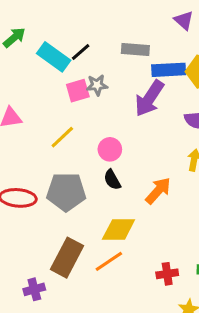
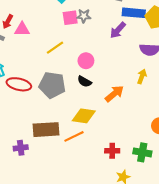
purple arrow: (149, 98) -> (118, 30), size x0.7
black semicircle: (112, 180) -> (84, 82), turned -40
brown rectangle: (67, 258) -> (46, 130), turned 50

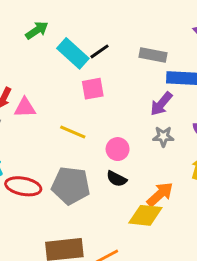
gray star: (84, 16) -> (163, 136), moved
yellow line: (55, 48) -> (73, 132), turned 60
yellow diamond: (84, 116) -> (145, 215), moved

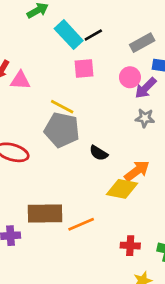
gray rectangle: (153, 55) -> (142, 43), turned -45
pink circle: (118, 149) -> (130, 77), moved
gray pentagon: (71, 185) -> (62, 130), moved

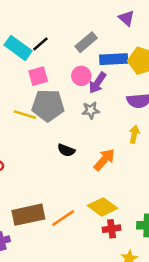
gray star: (145, 118) -> (91, 110), moved
gray pentagon: (62, 130) -> (48, 105), moved
yellow diamond: (122, 189) -> (102, 207), moved, turned 36

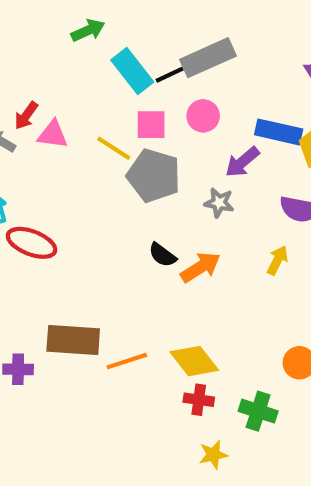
gray rectangle: (86, 42) -> (208, 58), moved, size x1.4
pink circle: (81, 76) -> (203, 116), moved
yellow line: (25, 115) -> (114, 148), moved
orange arrow: (104, 160) -> (201, 267), moved

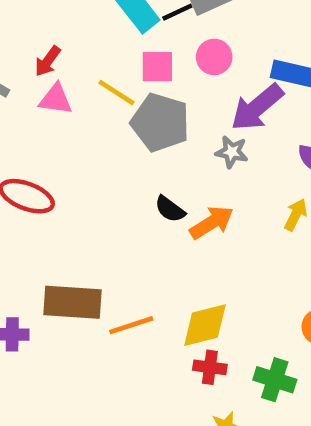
red arrow: (26, 116) -> (48, 61), moved
pink triangle: (53, 134) -> (56, 99), moved
purple arrow: (242, 162) -> (257, 107), size x1.4
yellow diamond: (194, 361) -> (205, 325), turned -66

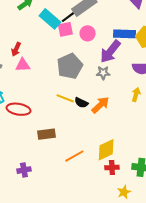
pink square: (157, 67) -> (65, 29), moved
yellow line: (117, 93) -> (65, 98), moved
gray pentagon: (160, 122) -> (70, 66), turned -30
brown rectangle: (73, 302) -> (47, 134), moved, size x0.7

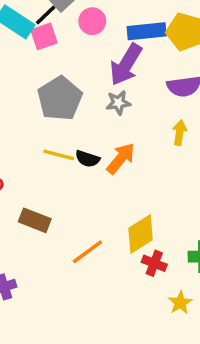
pink circle: (88, 33) -> (92, 21), moved
brown rectangle: (47, 134) -> (35, 220), turned 36
red cross: (112, 168) -> (154, 263), turned 32

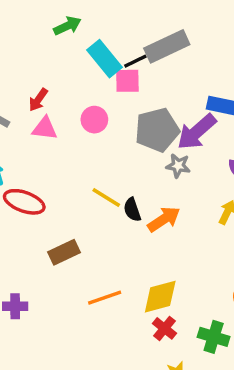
pink circle: (92, 21) -> (94, 120), moved
gray pentagon: (60, 99) -> (157, 130), moved
black semicircle: (87, 159) -> (132, 210), turned 35
brown rectangle: (35, 220) -> (64, 252), turned -64

